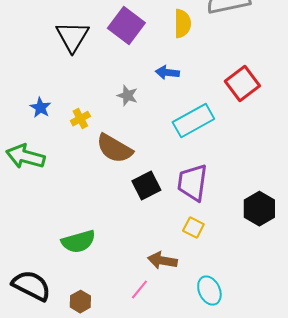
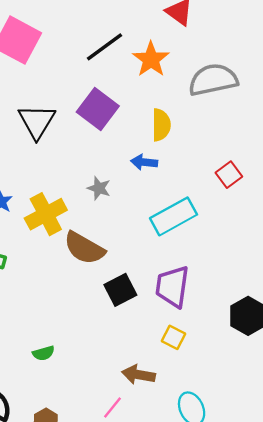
yellow semicircle: (182, 24) -> (161, 125), moved
red square: (242, 84) -> (229, 175), size x0.7
yellow cross: (80, 119) -> (46, 214), size x1.8
green semicircle: (78, 242) -> (44, 353), size x0.6

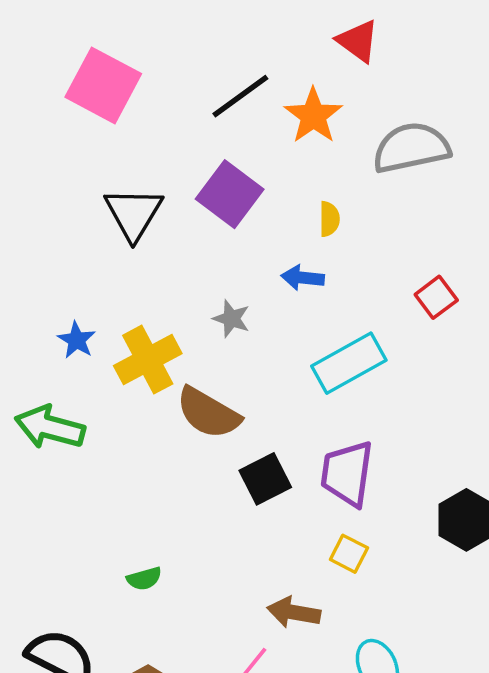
yellow semicircle: (161, 125) -> (329, 219), size x0.7

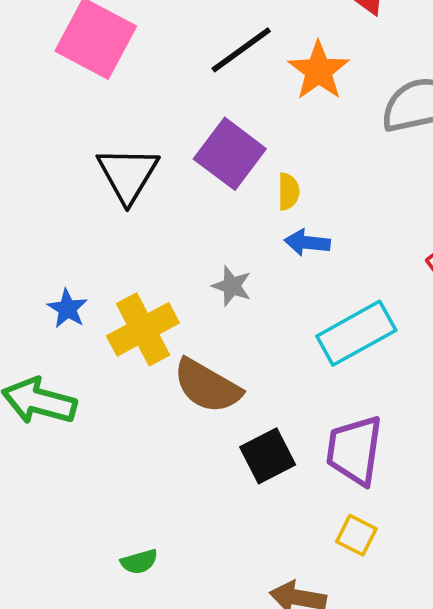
yellow semicircle: (329, 219) -> (288, 192), moved

